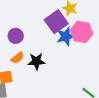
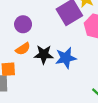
blue star: (66, 36) -> (66, 58), moved

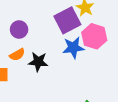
blue star: (66, 58) -> (73, 48), moved

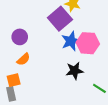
pink hexagon: (94, 36) -> (88, 43), moved
black star: (38, 62) -> (75, 71), moved

